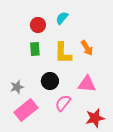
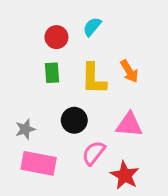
pink rectangle: (26, 110) -> (39, 163), turned 50
red star: (95, 118) -> (125, 175), moved, turned -30

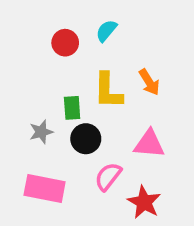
green rectangle: (52, 73) -> (72, 108), moved
gray star: (25, 129) -> (41, 132), moved

